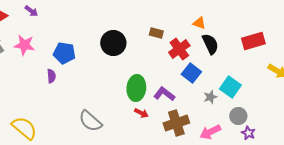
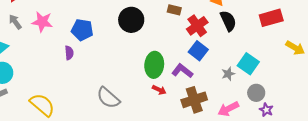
blue square: (191, 73) -> (198, 51), moved

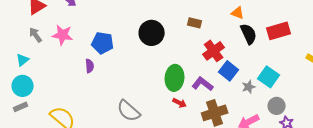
red rectangle: (271, 18) -> (279, 31), moved
red cross: (197, 26) -> (214, 51), moved
blue square: (198, 51) -> (229, 71), moved

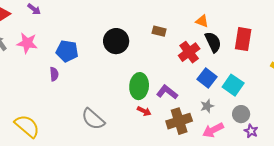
red rectangle: (279, 31) -> (243, 39), turned -65
red cross: (214, 51) -> (189, 52), moved
blue square: (229, 71) -> (207, 78), moved
gray star: (249, 87) -> (207, 106), moved

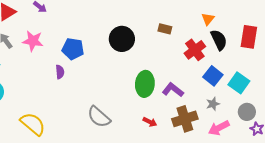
orange triangle: (202, 21) -> (208, 19), turned 48
red arrow: (144, 111) -> (150, 122), moved

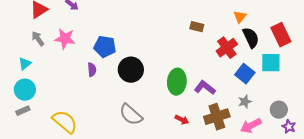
red rectangle: (249, 37) -> (281, 35), turned -35
black circle: (122, 39) -> (131, 70), moved
cyan square: (239, 83) -> (271, 63), moved, turned -35

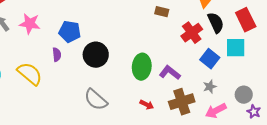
yellow semicircle: (65, 122) -> (30, 74), moved

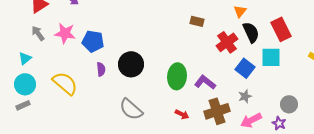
blue pentagon: (70, 32) -> (93, 41), moved
purple semicircle: (57, 55) -> (101, 69), moved
gray circle: (244, 95) -> (289, 104), moved
purple star: (254, 112) -> (279, 123), moved

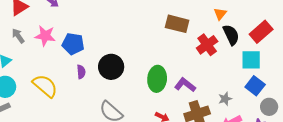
brown rectangle: (197, 21) -> (177, 24), size x1.6
red rectangle: (281, 29) -> (261, 32), turned 75
blue square: (245, 68) -> (255, 86), moved

